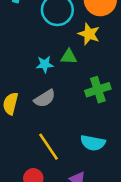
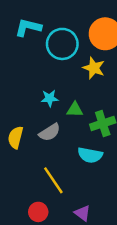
green triangle: (69, 57) -> (75, 110), moved
cyan semicircle: (93, 143) -> (90, 155), moved

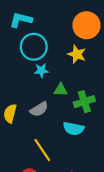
cyan circle: (62, 44) -> (34, 47), moved
cyan star: (50, 98) -> (41, 70), moved

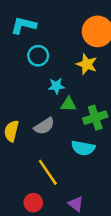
cyan circle: (34, 47) -> (38, 56), size x0.7
cyan star: (41, 70) -> (56, 86), moved

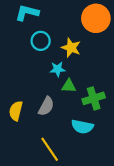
yellow star: (87, 64) -> (71, 48), moved
gray semicircle: (44, 126) -> (46, 106), turned -30

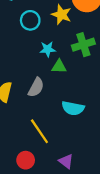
yellow star: (71, 48) -> (61, 15), moved
green cross: (94, 98) -> (83, 45), moved

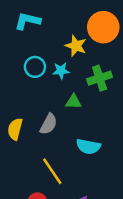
cyan circle: (30, 20) -> (35, 67), moved
cyan star: (48, 49) -> (61, 71), moved

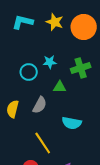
yellow star: (76, 46) -> (55, 22), moved
cyan circle: (35, 67) -> (29, 72), moved

